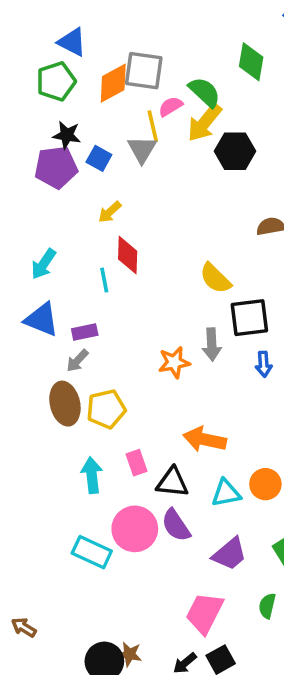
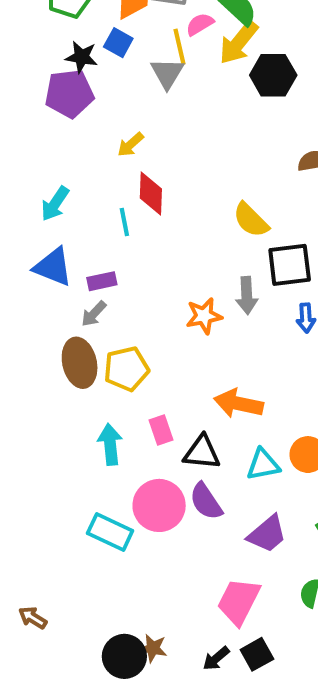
blue square: (99, 158) -> (118, 43), moved

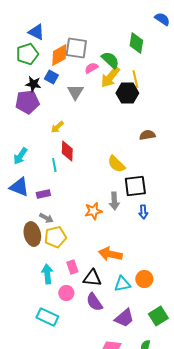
yellow line: (179, 47) -> (135, 79), moved
gray arrow: (94, 314) -> (46, 218), moved, turned -104
pink circle: (159, 505) -> (66, 293), moved, size x0.6

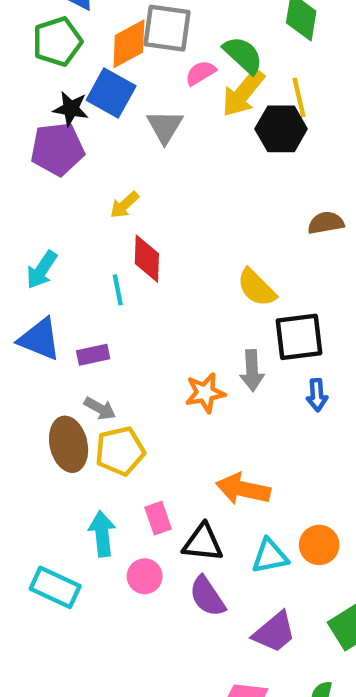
blue square: (51, 77) -> (111, 93), size x1.5
cyan rectangle: (47, 317) -> (55, 587), moved

